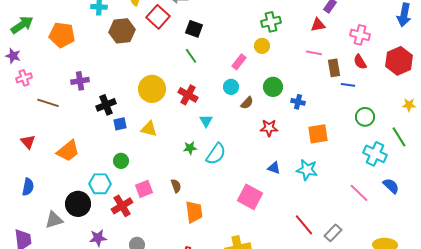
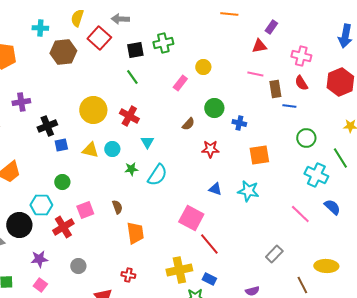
green cross: (271, 22) -> (163, 43), moved
black square: (194, 29) -> (135, 50), turned -30
cyan circle: (231, 87) -> (112, 149), moved
red line: (304, 225) -> (209, 244), moved

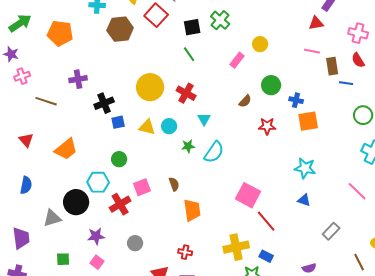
green cross: (163, 43) -> (220, 20), turned -36
orange square: (259, 155) -> (308, 121), moved
blue triangle: (215, 189) -> (304, 200), moved

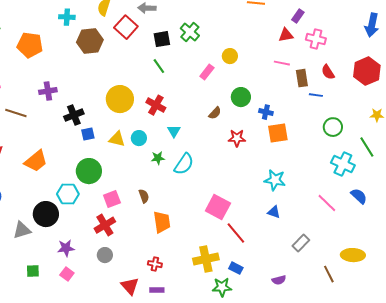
pink cross: (358, 33) -> (316, 39), moved
green circle: (119, 159) -> (89, 171), size x1.6
red cross: (120, 204) -> (105, 225), moved

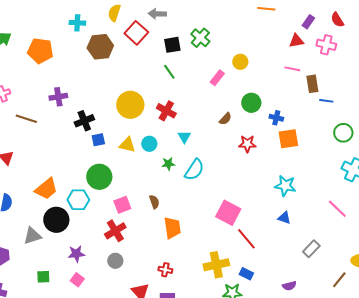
red semicircle: (328, 72) -> (337, 20), moved
orange trapezoid: (36, 161) -> (46, 189), moved
brown line: (329, 274) -> (339, 280), turned 66

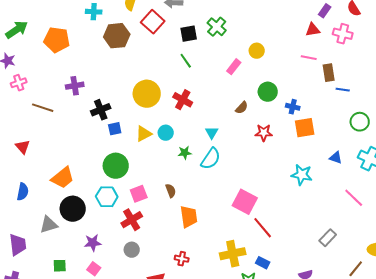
cyan triangle: (184, 137) -> (212, 133), moved
yellow triangle: (127, 145) -> (144, 134), turned -42
cyan hexagon: (78, 200) -> (107, 197), moved
blue triangle: (284, 218) -> (336, 158), moved

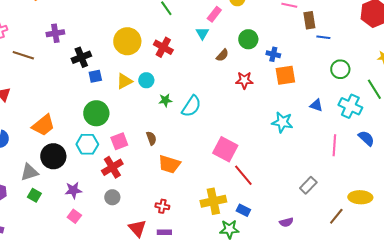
cyan triangle: (212, 133) -> (202, 33), moved
pink line: (354, 198) -> (334, 145), turned 50
orange trapezoid: (189, 217) -> (169, 164), turned 115
green square: (60, 266) -> (34, 195), moved, turned 32

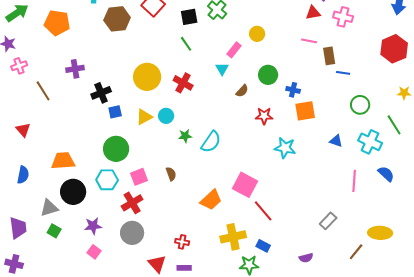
brown line: (23, 55) -> (43, 91), turned 40
cyan star: (282, 122) -> (285, 148), moved
orange trapezoid: (43, 125) -> (63, 161), turned -145
orange trapezoid: (169, 164) -> (211, 200), moved, turned -60
gray circle: (112, 197) -> (132, 233), size x1.5

